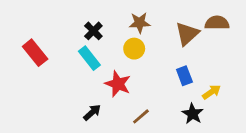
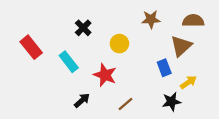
brown star: (140, 23) -> (151, 19), moved
brown triangle: (187, 34) -> (181, 46), moved
cyan rectangle: (89, 58) -> (69, 62), moved
black star: (193, 114) -> (171, 102), turned 30

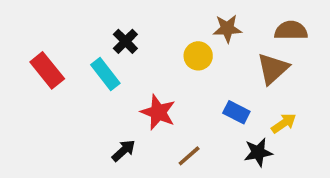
yellow circle: (119, 44) -> (198, 56), moved
cyan rectangle: (69, 62) -> (105, 74), moved
blue rectangle: (164, 68) -> (236, 112), moved, turned -42

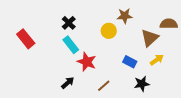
brown semicircle: (291, 30) -> (169, 24), moved
cyan rectangle: (105, 74) -> (71, 45), moved
yellow arrow: (284, 123) -> (157, 60), moved

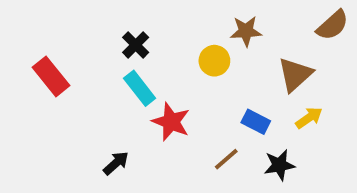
brown semicircle: (169, 24) -> (333, 25), moved, turned 138
black arrow: (68, 83) -> (116, 163), moved
brown line: (104, 86) -> (226, 159), moved

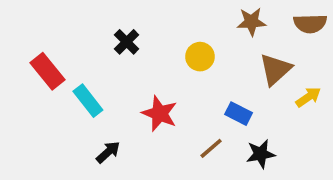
brown semicircle: (333, 25) -> (310, 24), turned 40
brown star: (246, 31) -> (251, 22), moved
cyan rectangle: (140, 88) -> (88, 101), moved
yellow arrow: (309, 118) -> (308, 97), moved

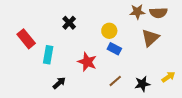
brown semicircle: (310, 24) -> (158, 13), moved
yellow arrow: (308, 97) -> (168, 77), moved
cyan rectangle: (88, 101) -> (48, 55), turned 48
blue rectangle: (239, 114) -> (114, 49), moved

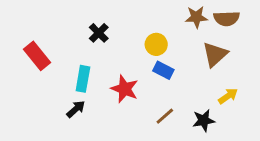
cyan rectangle: (48, 55) -> (83, 79), moved
yellow arrow: (168, 77) -> (228, 96), moved
black arrow: (59, 83) -> (76, 109), moved

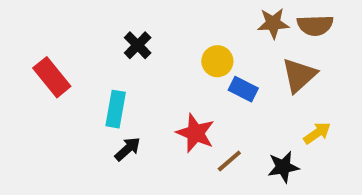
blue rectangle: (163, 70) -> (243, 89), moved
red star: (125, 89) -> (195, 133), moved
black arrow: (76, 109) -> (128, 149), moved

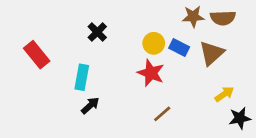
blue rectangle: (243, 89) -> (179, 48), moved
red star: (195, 133) -> (151, 73), moved
black star: (283, 167) -> (240, 118), moved

